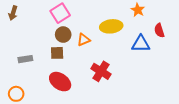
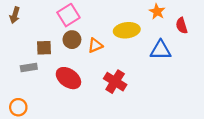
red semicircle: (159, 30) -> (182, 26), moved
brown square: (57, 53) -> (44, 48), moved
red ellipse: (60, 82) -> (68, 78), moved

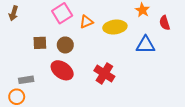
brown circle: (72, 40) -> (65, 45), moved
orange triangle: (95, 45) -> (86, 22), moved
gray rectangle: (29, 68) -> (26, 80), moved

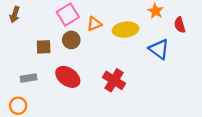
brown circle: (65, 45) -> (71, 40), moved
blue triangle: (146, 45) -> (159, 49), turned 36
gray rectangle: (26, 80) -> (29, 78), moved

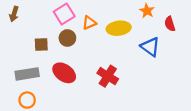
gray rectangle: (29, 78) -> (27, 74), size x1.5
orange circle: (18, 106) -> (27, 100), moved

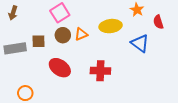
orange triangle: (89, 23) -> (81, 34), moved
gray rectangle: (27, 74) -> (15, 48), moved
red cross: (108, 76) -> (100, 71), turned -30

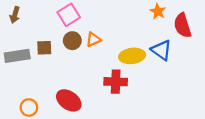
red semicircle: (158, 22) -> (182, 25), size x1.5
yellow ellipse: (111, 26) -> (132, 56), moved
red ellipse: (60, 68) -> (69, 100), moved

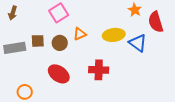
brown circle: (72, 41) -> (60, 43), moved
yellow ellipse: (132, 56) -> (114, 35), moved
red ellipse: (69, 100) -> (59, 74), moved

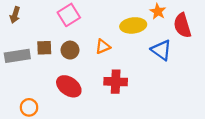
orange triangle: (80, 34) -> (103, 47), moved
yellow ellipse: (114, 35) -> (133, 25), moved

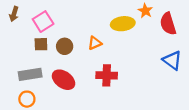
pink square: (69, 15) -> (43, 22), moved
blue triangle: (161, 50) -> (172, 60), moved
gray rectangle: (17, 56) -> (30, 74), moved

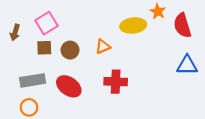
brown arrow: (14, 14) -> (15, 32), moved
blue triangle: (172, 60) -> (187, 65), turned -36

